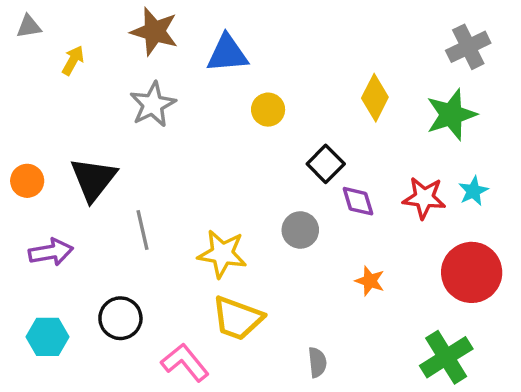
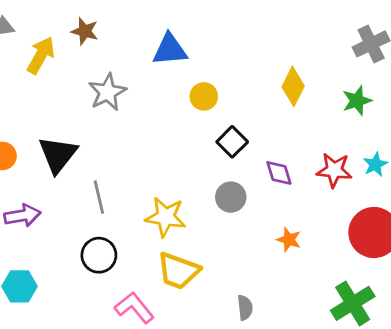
brown star: (154, 32) -> (85, 31), moved, size x0.7
yellow arrow: (73, 60) -> (41, 55), size x1.5
green star: (451, 115) -> (357, 101), size x0.7
black square: (326, 164) -> (232, 142), moved
black circle: (120, 318) -> (99, 255), moved

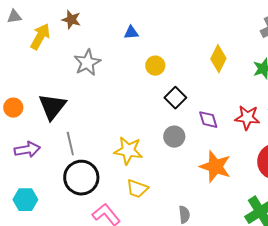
blue triangle: (170, 50) -> (131, 33), size x0.6
gray line: (99, 197) -> (70, 144), moved
orange star: (289, 240) -> (215, 167), size x1.8
black circle: (99, 255) -> (81, 178), size x1.4
yellow trapezoid: (178, 271) -> (137, 189), size x0.7

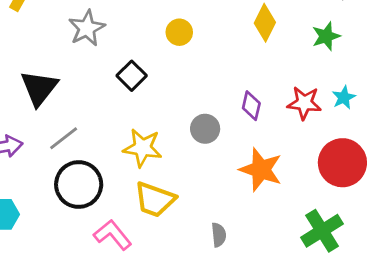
black square: (175, 98) -> (132, 76), moved
purple diamond: (208, 120) -> (251, 106), turned 30
gray line: (70, 144) -> (64, 138), turned 65
yellow trapezoid: (137, 189) -> (155, 199), size x1.4

